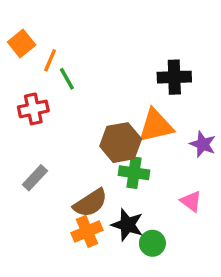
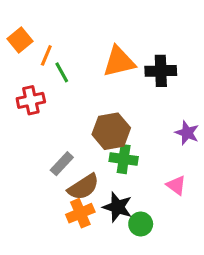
orange triangle: (156, 126) -> (119, 62), moved
gray rectangle: (35, 178) -> (62, 164), moved

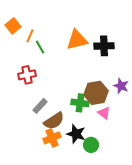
red cross: (31, 100) -> (27, 75), moved
brown hexagon: (111, 131) -> (96, 93), moved
pink triangle: (176, 185) -> (104, 113), moved

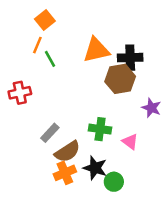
orange square: (13, 26) -> (45, 20), moved
red cross: (27, 75) -> (20, 93), moved
brown hexagon: (96, 93) -> (120, 79), moved

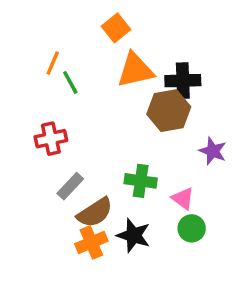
orange square: (45, 20) -> (116, 28), moved
red cross: (20, 93) -> (51, 139), moved
green circle: (114, 182) -> (192, 228), moved

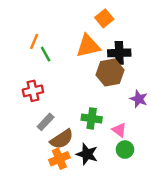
orange square: (116, 28) -> (104, 18), moved

